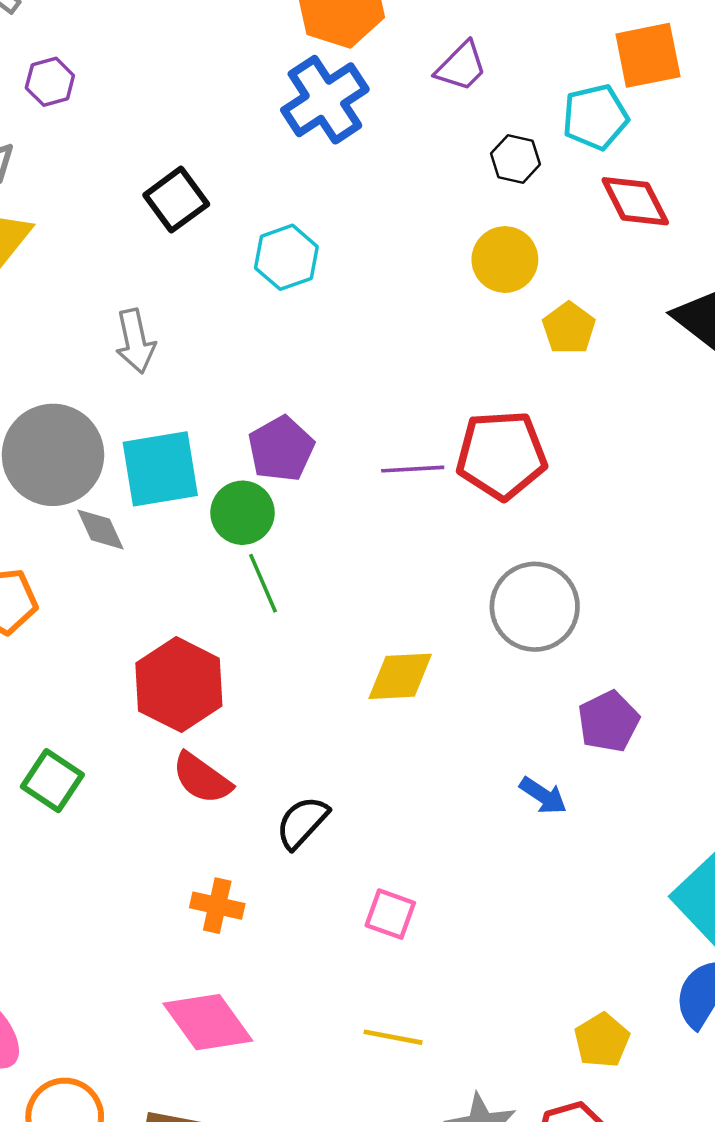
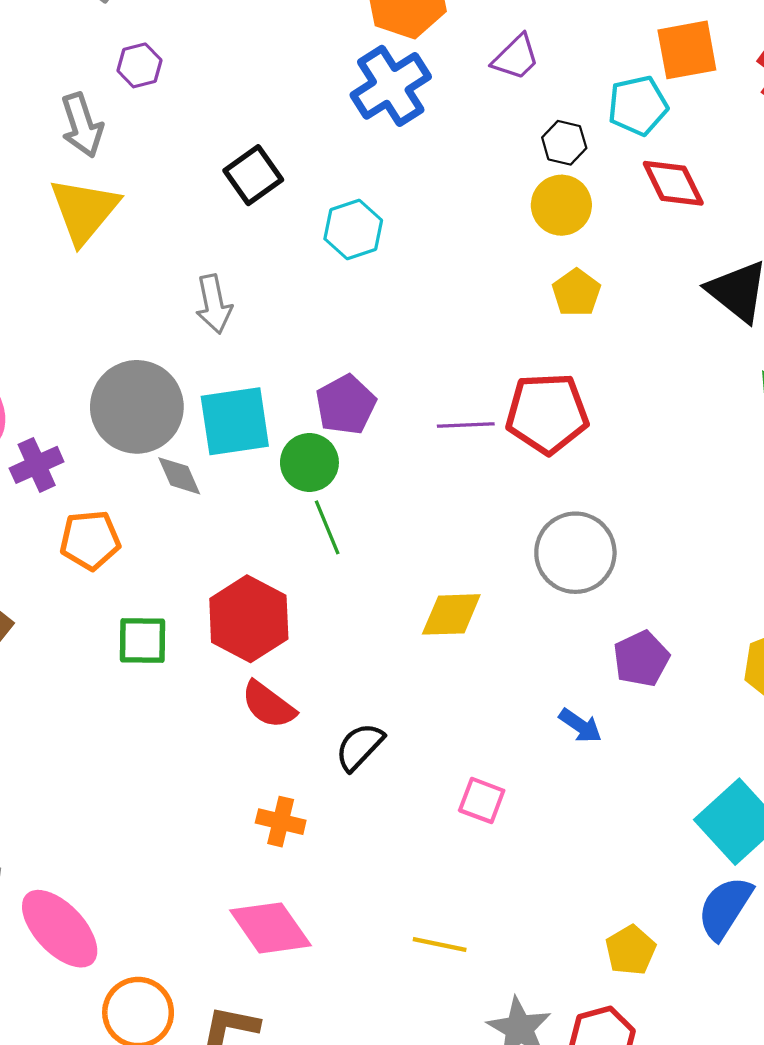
yellow circle: (505, 260) -> (561, 205), moved
yellow pentagon: (569, 328) -> (576, 293), moved
green square: (52, 781) -> (143, 641), moved, turned -34
pink square: (390, 914) -> (482, 800), moved

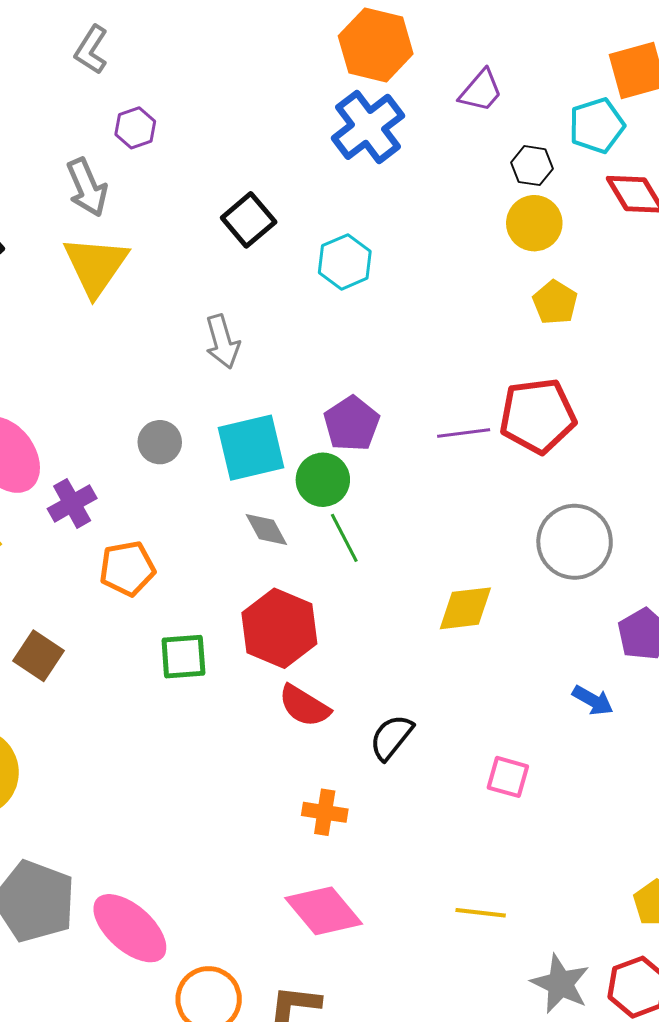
gray circle: (137, 407) -> (160, 442), size x0.5
gray diamond: (179, 476) -> (266, 529), moved

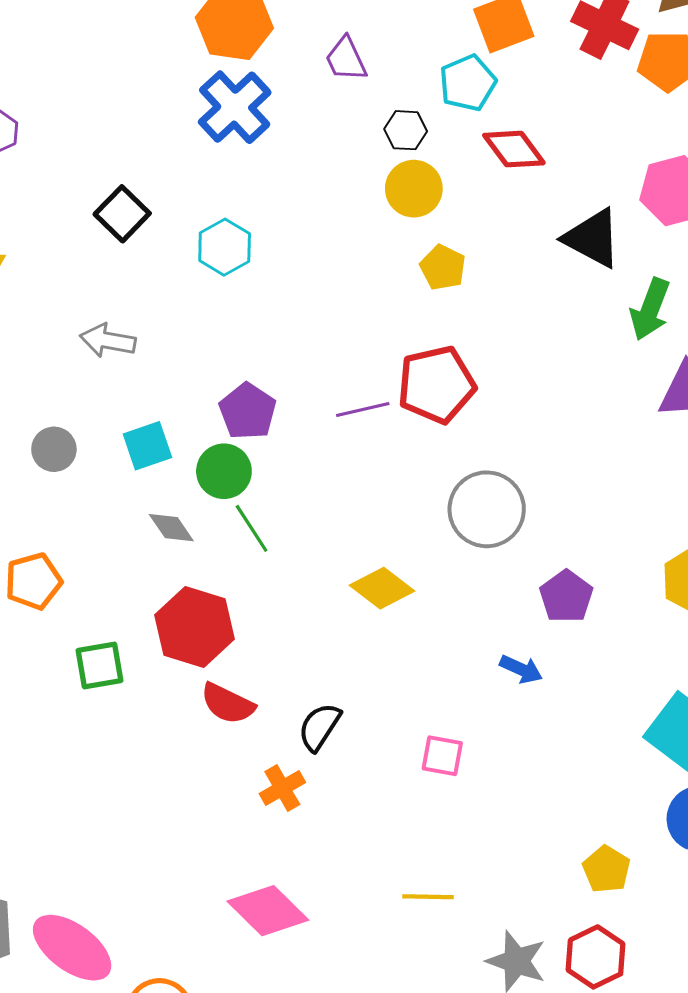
purple trapezoid: (481, 91) -> (346, 59), turned 120
gray arrow: (222, 342) -> (108, 340), turned 122
cyan square: (251, 448) -> (147, 446), size x0.7
yellow diamond: (465, 608) -> (382, 588), turned 50
orange cross: (325, 812) -> (282, 788), moved, turned -33

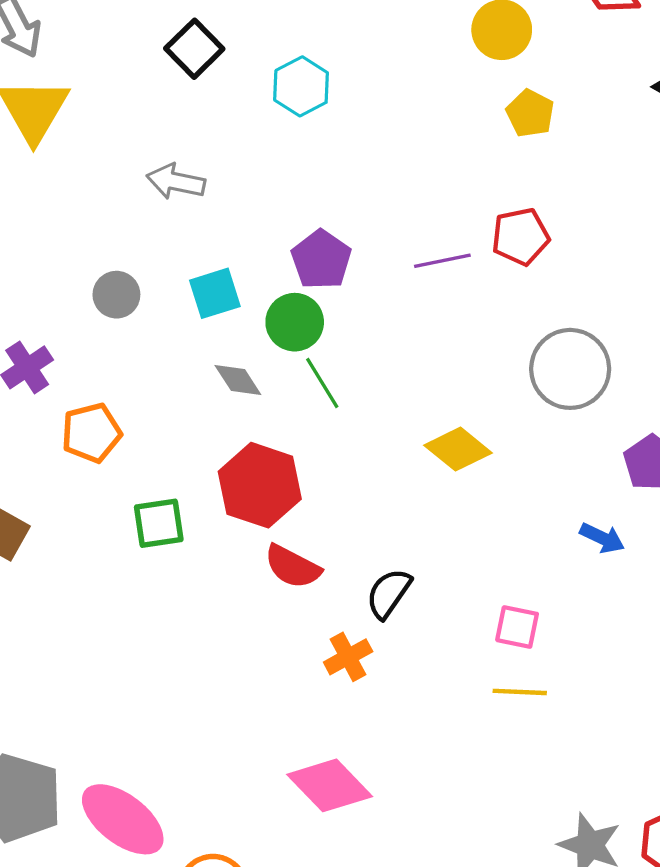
red pentagon: (436, 385) -> (520, 237), size x0.7
yellow line: (428, 897) -> (520, 692), moved

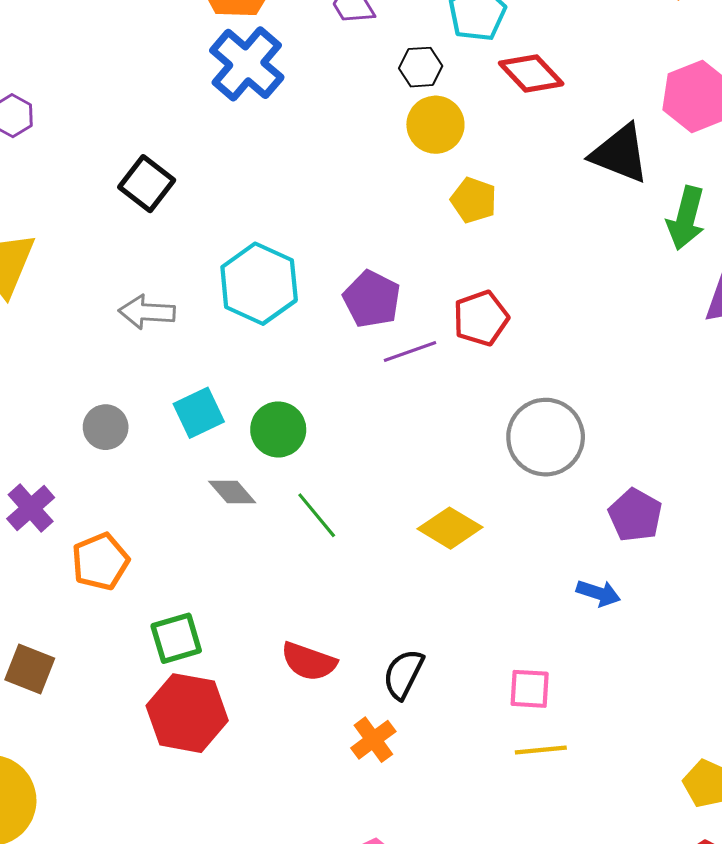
cyan hexagon: (301, 86) -> (259, 284), moved, size x1.4
purple pentagon: (321, 260) -> (372, 299), moved
green line: (322, 383) -> (317, 515), moved
red hexagon: (260, 485) -> (187, 713), moved

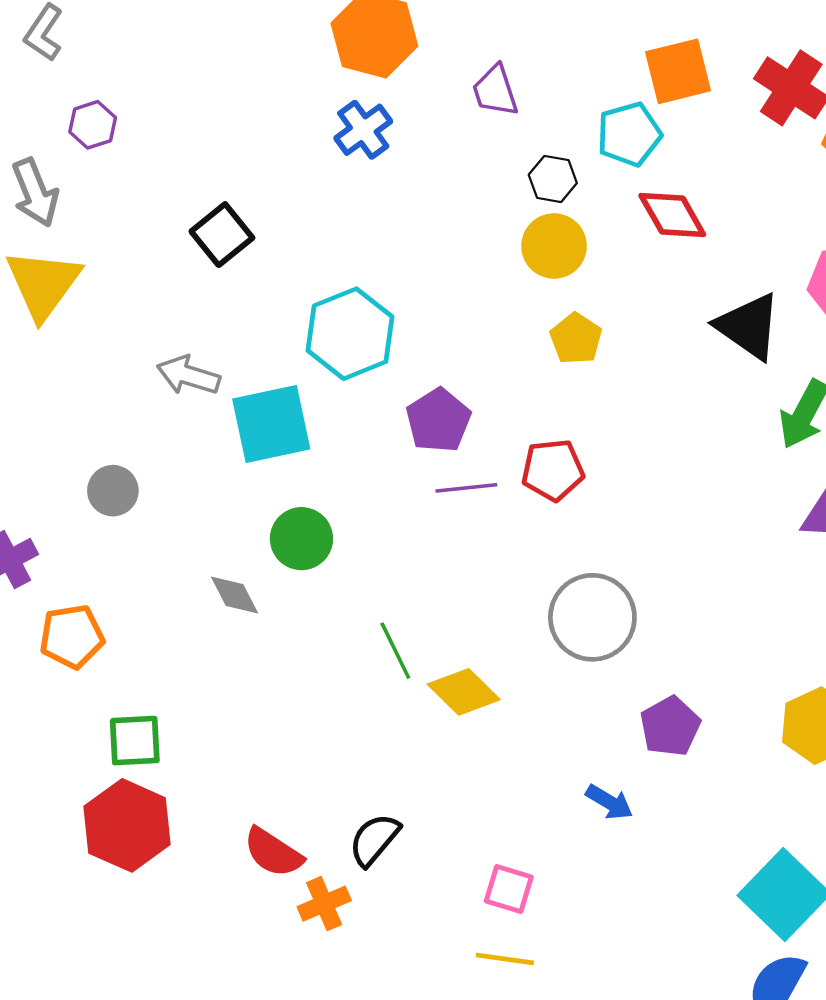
blue cross: (247, 64) -> (363, 130), size x0.7
cyan hexagon: (259, 284) -> (350, 334), moved
cyan square: (199, 413) -> (271, 424), moved, size x1.5
green line: (317, 515) -> (395, 651), moved
red semicircle: (309, 661) -> (273, 852), moved

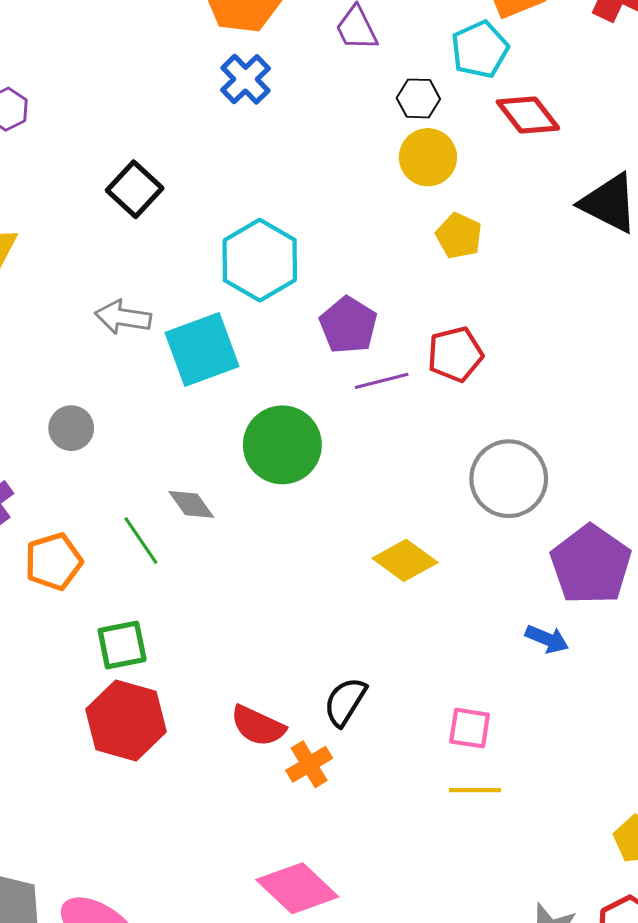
green circle: (301, 539) -> (282, 445), moved, size x1.4
green line: (395, 651) -> (141, 541), moved
purple pentagon: (670, 726) -> (591, 565), size x1.5

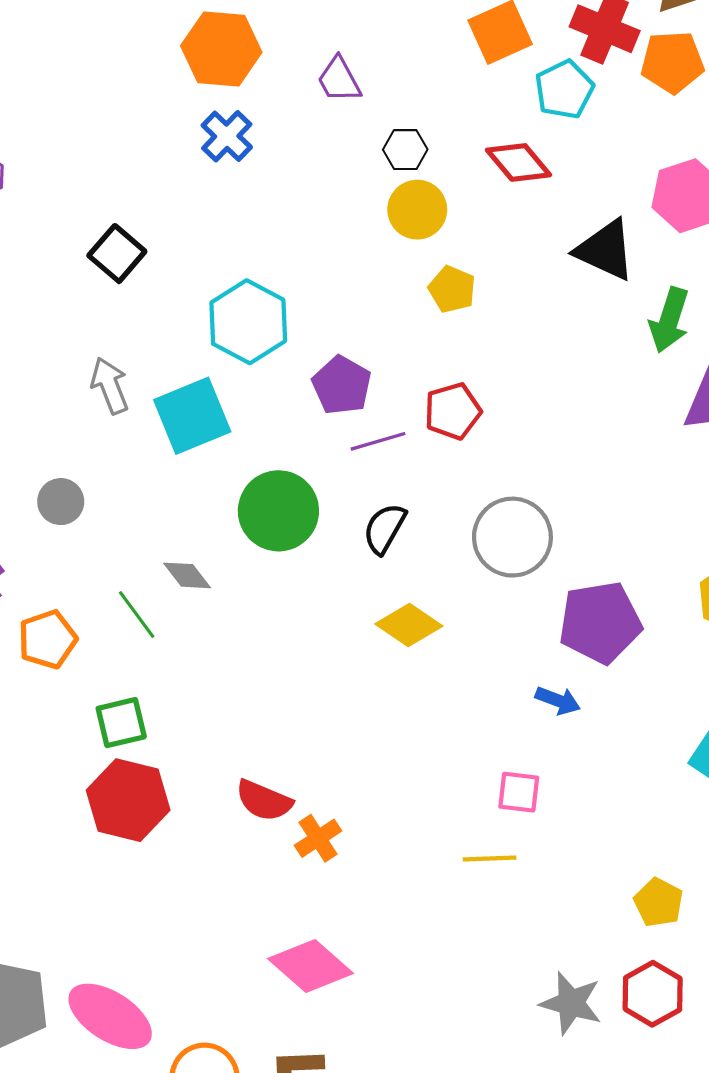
cyan pentagon: (480, 49) -> (564, 89), moved
gray arrow: (123, 317) -> (110, 386), turned 62
purple pentagon: (591, 565) -> (600, 622), turned 30
black semicircle: (345, 702) -> (385, 529), moved
pink square: (470, 728) -> (519, 792), moved

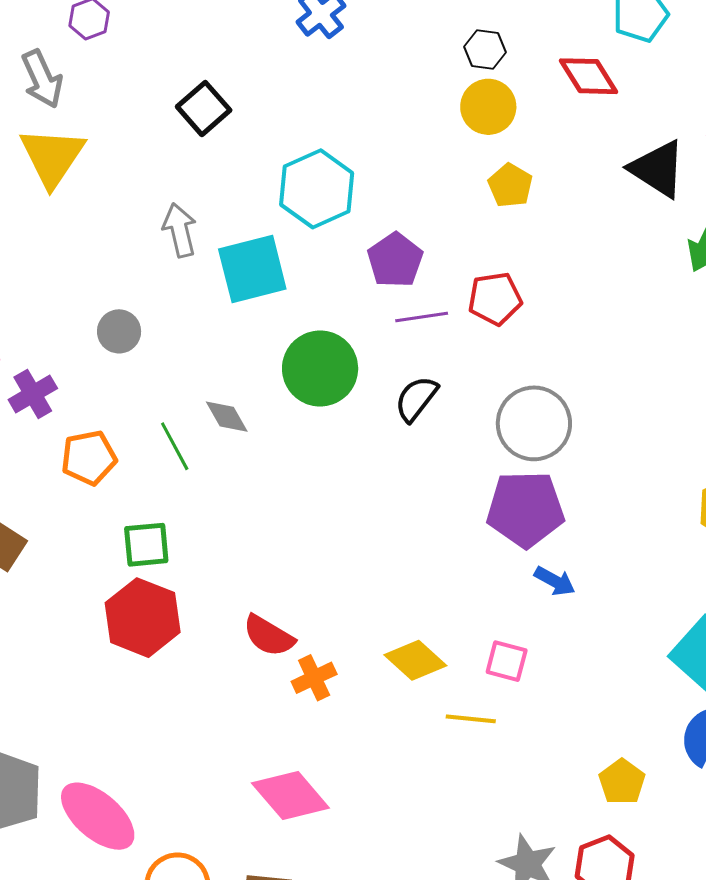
purple pentagon: (600, 622) -> (525, 509), moved
yellow diamond: (409, 625) -> (415, 660), moved

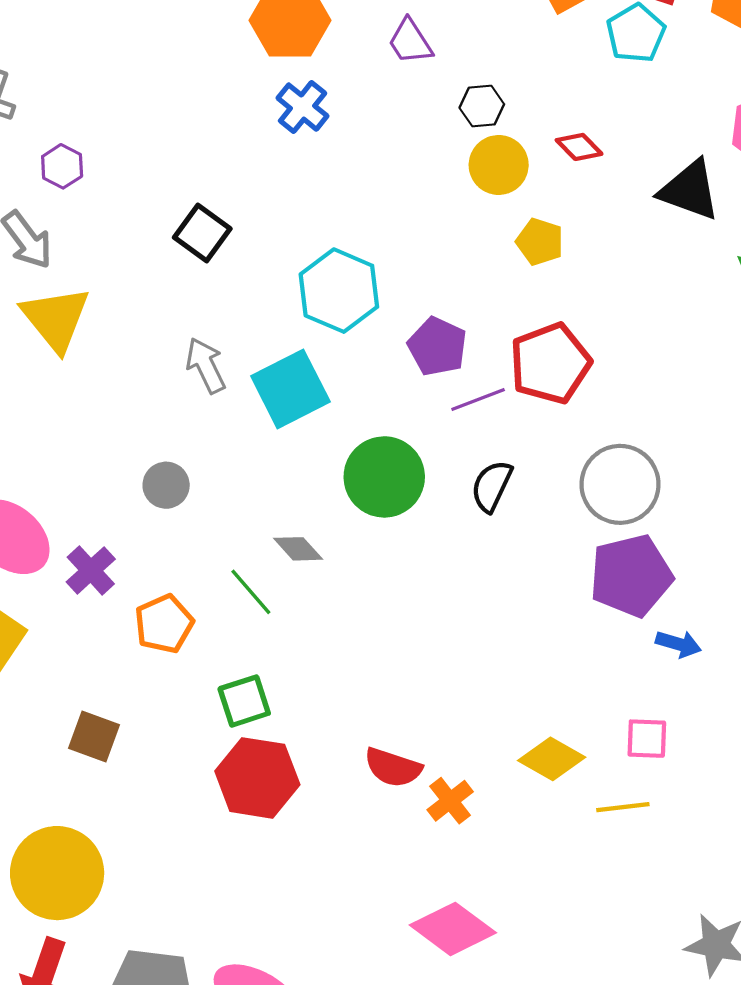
red diamond: (588, 76) -> (579, 147), moved, size x0.7
red pentagon: (495, 299) -> (550, 363), size x1.4

